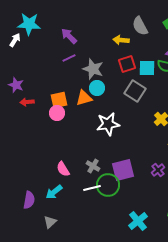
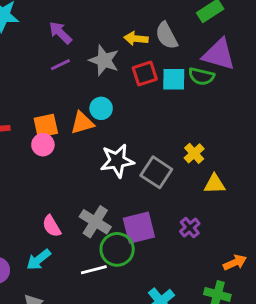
gray semicircle: (140, 26) -> (167, 36), moved
gray star: (93, 69) -> (104, 60), moved
gray square: (135, 91) -> (156, 172), moved
gray cross: (93, 166) -> (95, 222), size x1.5
white line: (92, 188) -> (94, 270), moved

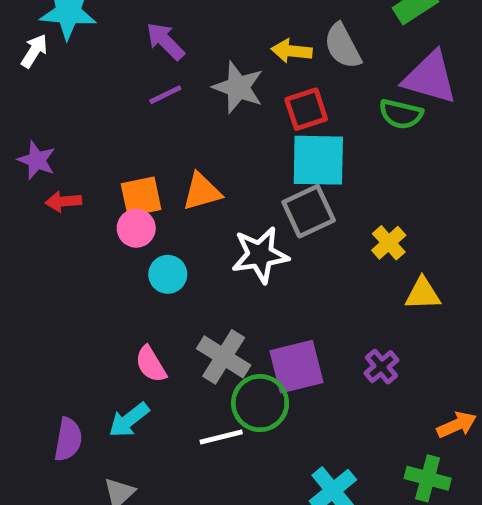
cyan square: (174, 79) -> (318, 160), moved, size x1.4
cyan circle: (101, 108) -> (168, 274), moved
gray square: (156, 172) -> (309, 211), moved, turned 32

